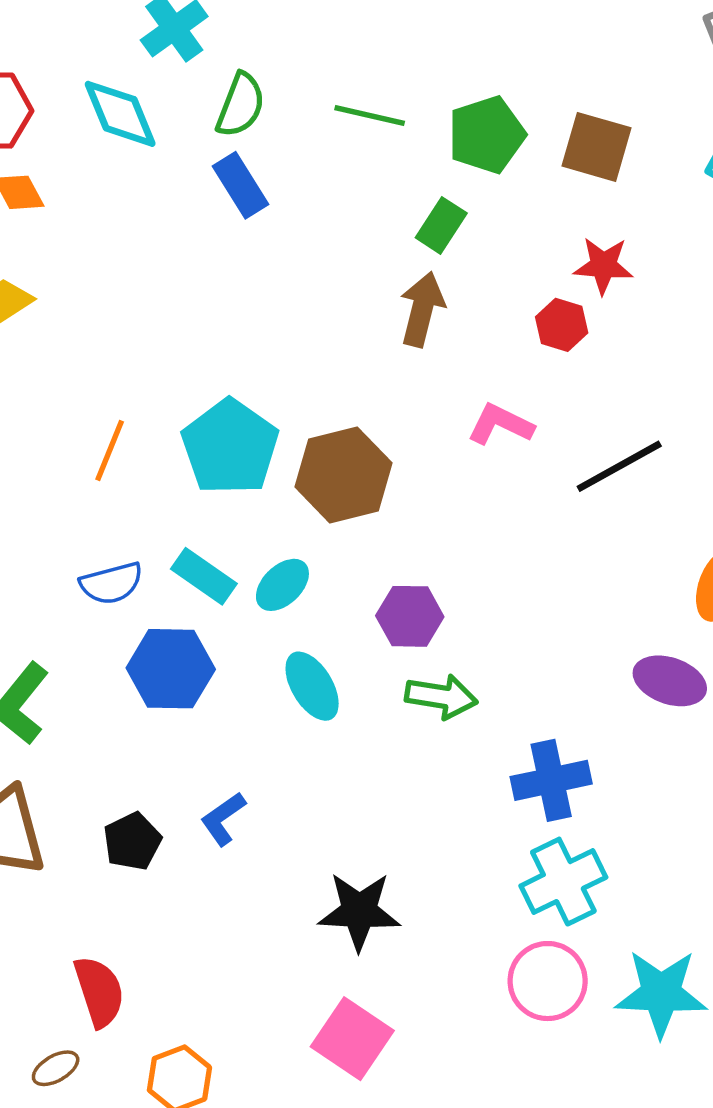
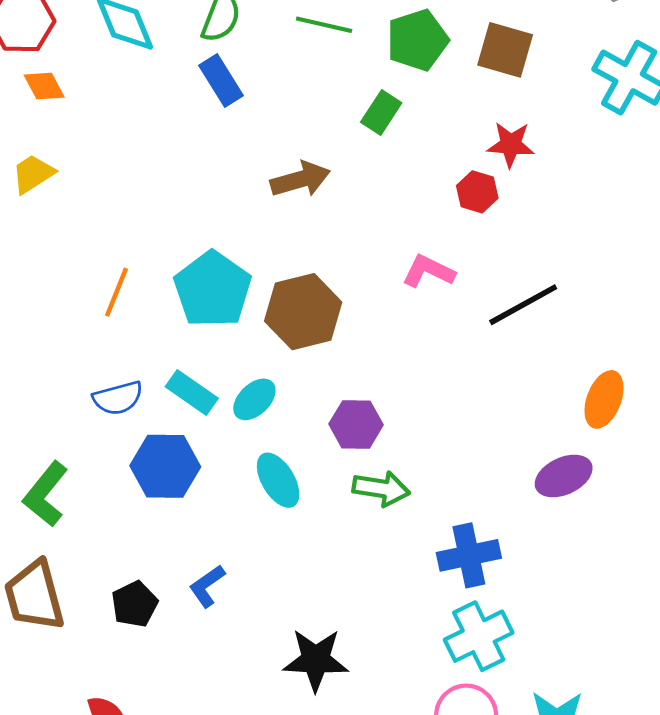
brown arrow: (422, 309) -> (300, 179), moved, turned 60
purple ellipse: (670, 681) -> (564, 476), turned -44

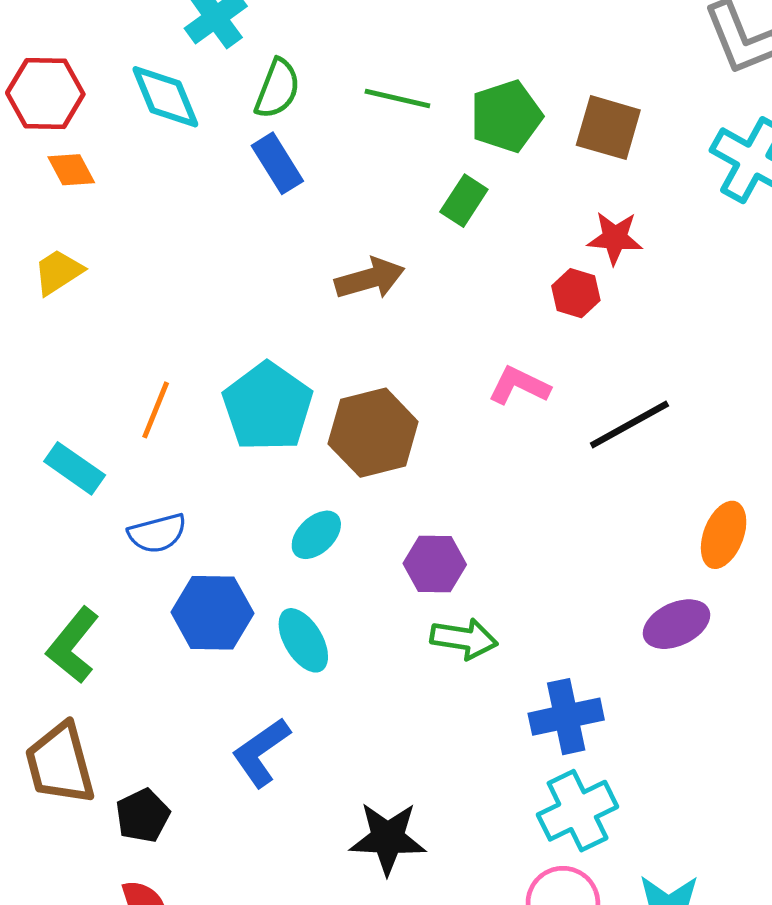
cyan rectangle: (192, 392) -> (75, 468), moved
cyan ellipse: (278, 480) -> (303, 640), moved
blue L-shape: (207, 586) -> (261, 752), size x1.4
black pentagon: (135, 604) -> (143, 816), moved

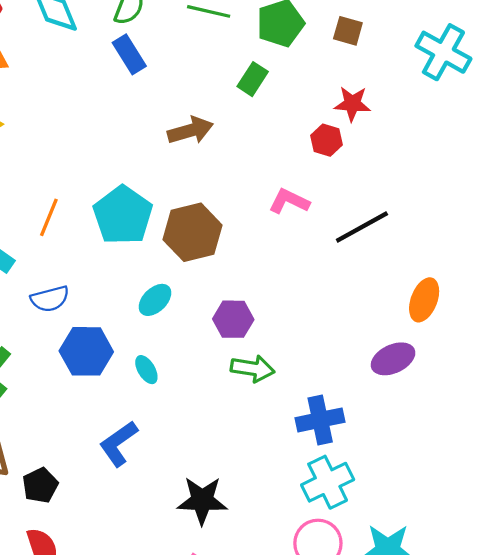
brown square: (608, 128) -> (348, 31), size x0.7
cyan ellipse: (303, 640) -> (146, 370), size x0.7

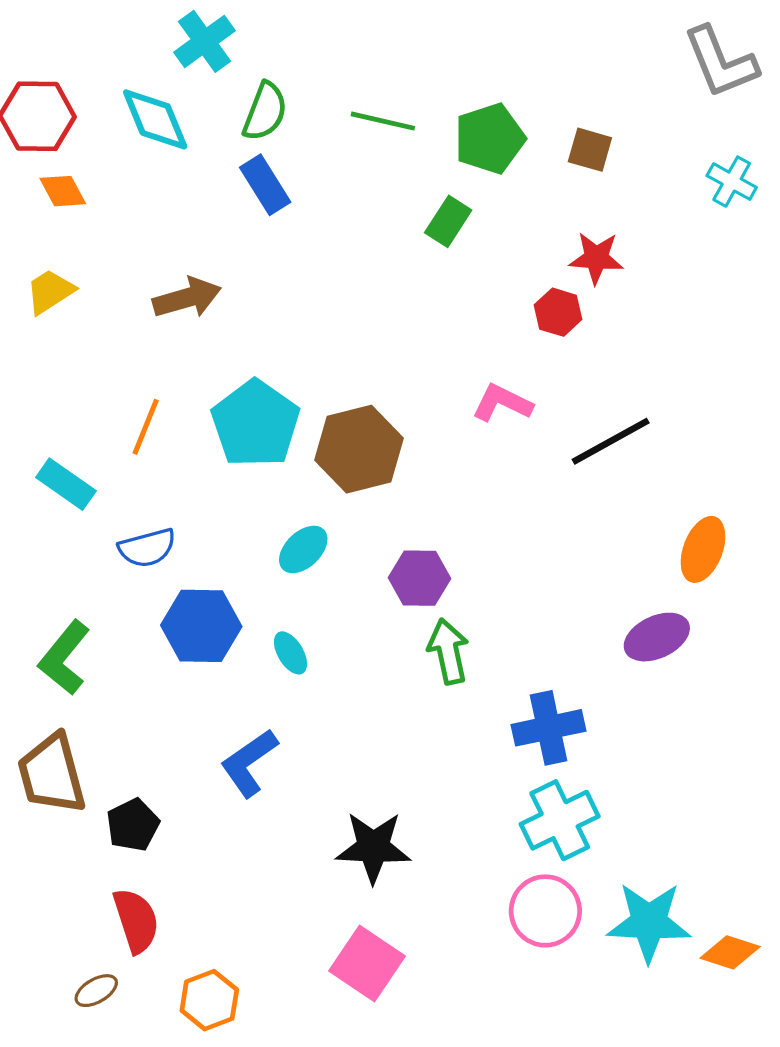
cyan cross: (443, 52) -> (732, 182), size x0.6
brown arrow: (190, 130) -> (187, 298), moved
green arrow: (253, 369) -> (448, 651), turned -111

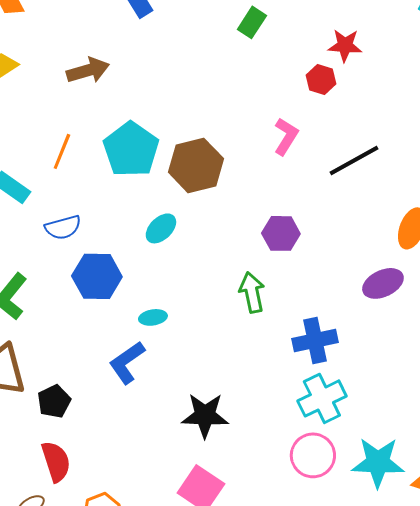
pink L-shape: (502, 403) -> (286, 136), turned 96
purple hexagon: (420, 578) -> (281, 233), moved
cyan ellipse: (291, 653) -> (153, 317), moved, turned -68

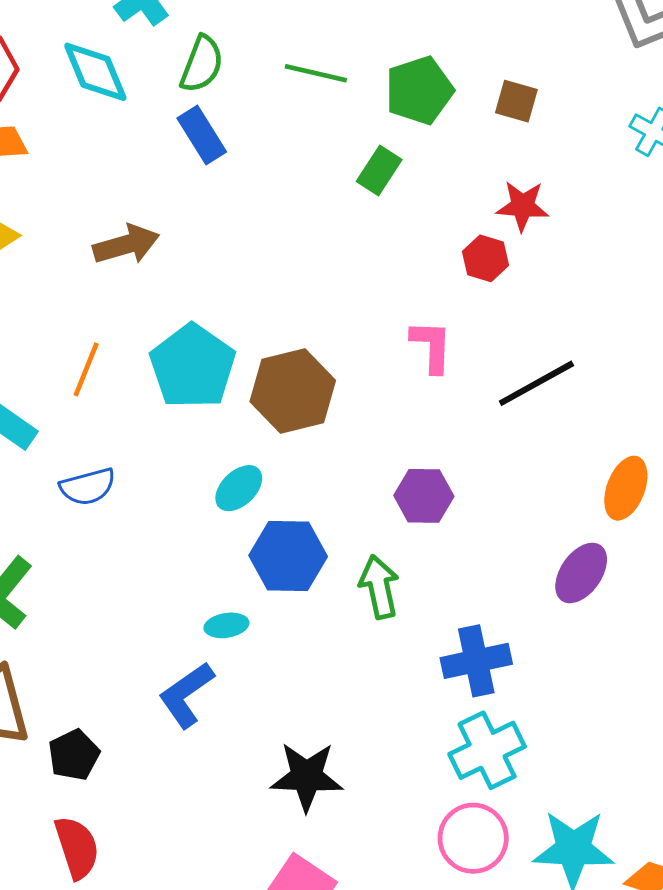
pink L-shape: (286, 136) -> (432, 346), turned -30
blue hexagon: (97, 276) -> (288, 556), moved
purple ellipse: (383, 283) -> (581, 573), turned -30

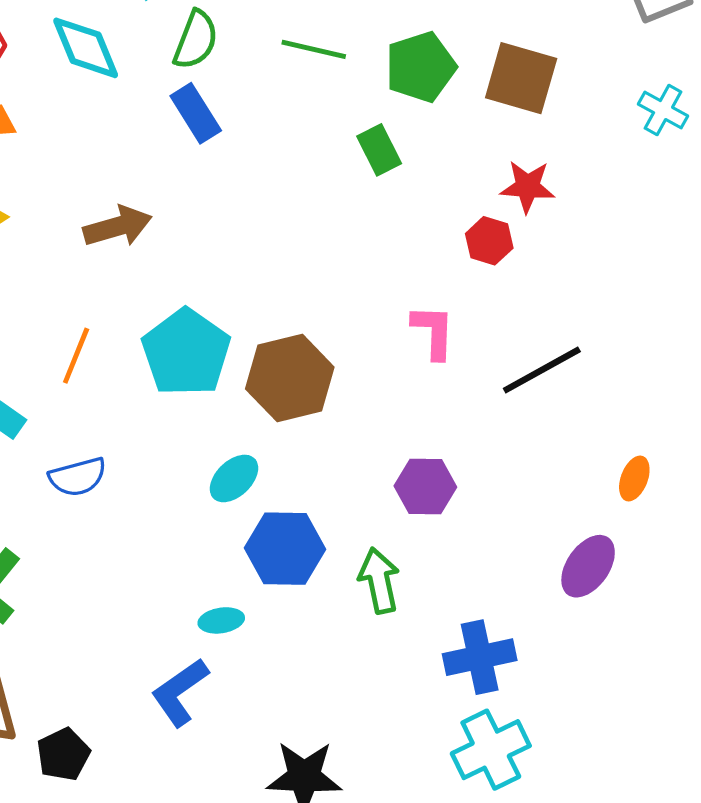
brown square: (516, 101) -> (521, 78), size x1.6
green rectangle: (379, 170) -> (379, 150), turned -60
orange ellipse: (626, 488) -> (634, 478), size x0.7

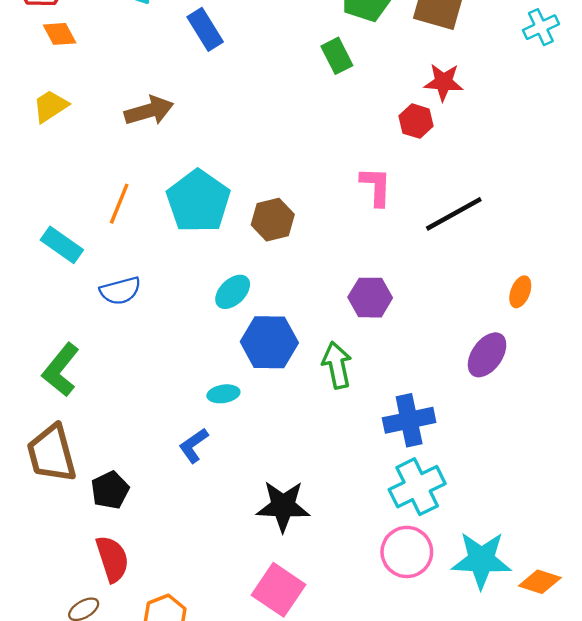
cyan cross: (663, 110) -> (541, 27), turned 36
brown hexagon: (290, 378) -> (273, 220), size x0.7
blue L-shape: (180, 692) -> (194, 445), size x0.7

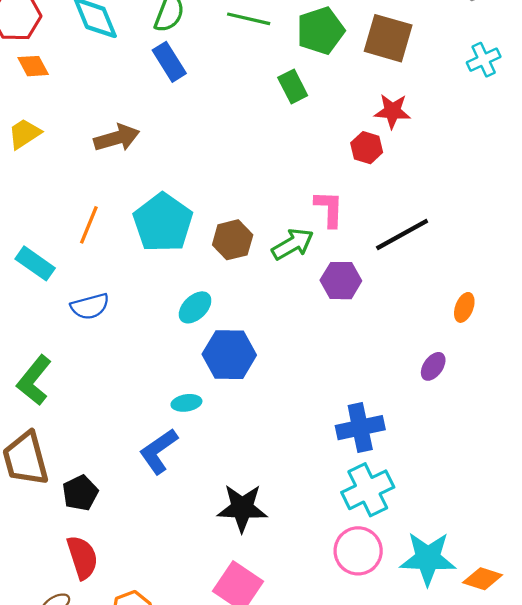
purple hexagon: (370, 298) -> (341, 281), moved
purple ellipse: (487, 355) -> (433, 366), size x0.7
green arrow: (337, 365) -> (293, 244), moved, turned 72
blue L-shape: (194, 445) -> (159, 451), size x1.4

